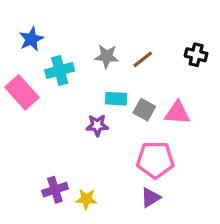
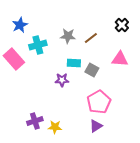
black cross: (196, 55) -> (122, 25), moved, turned 32
pink triangle: (177, 113) -> (120, 59), moved
pink pentagon: (155, 160) -> (99, 102), turned -30

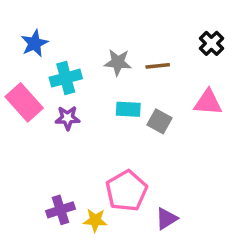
brown line: (91, 38) -> (158, 66), turned 32
purple star: (62, 80) -> (67, 118), moved
pink pentagon: (99, 102) -> (126, 191), moved

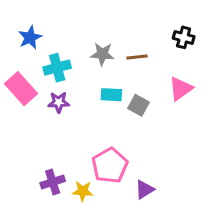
black cross: (211, 43) -> (184, 37), turned -30
pink triangle: (208, 102) -> (181, 89), turned -40

